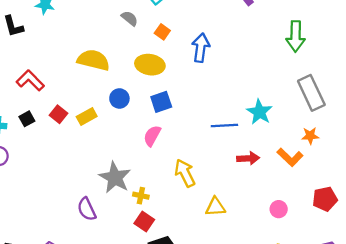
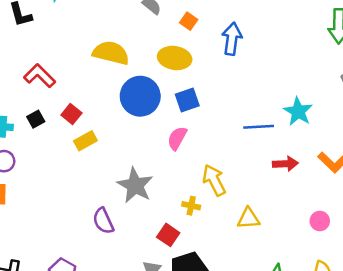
blue circle: (119, 98) -> (140, 96), size x1.8
yellow rectangle: (87, 117) -> (85, 141), moved
yellow cross: (141, 196) -> (191, 206), moved

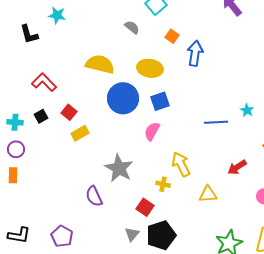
orange square: (189, 21) -> (172, 36), moved
cyan star: (298, 111) -> (247, 110), size x0.6
red arrow: (285, 164) -> (237, 167), moved, turned 150

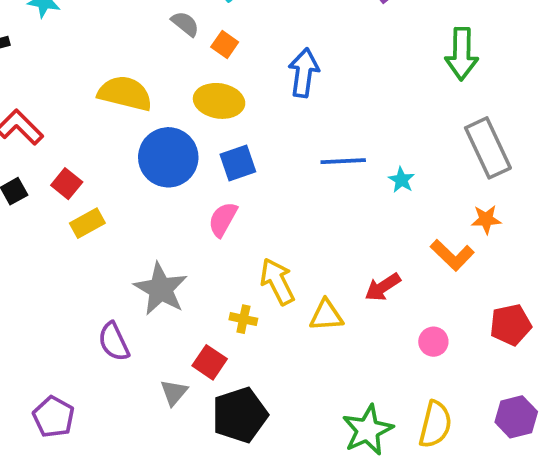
orange square: (172, 36) -> (225, 44), moved
blue line: (216, 122) -> (343, 161), moved
yellow triangle: (208, 194) -> (326, 315), moved
gray triangle: (132, 234) -> (174, 392), moved

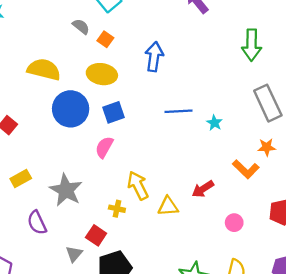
yellow rectangle: (87, 223) -> (21, 179), moved

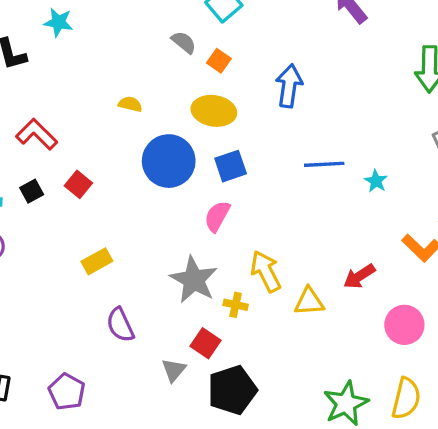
yellow semicircle: (44, 69) -> (130, 104), size x0.5
gray star: (66, 190) -> (194, 280), moved
pink circle: (234, 223) -> (404, 325), size x1.5

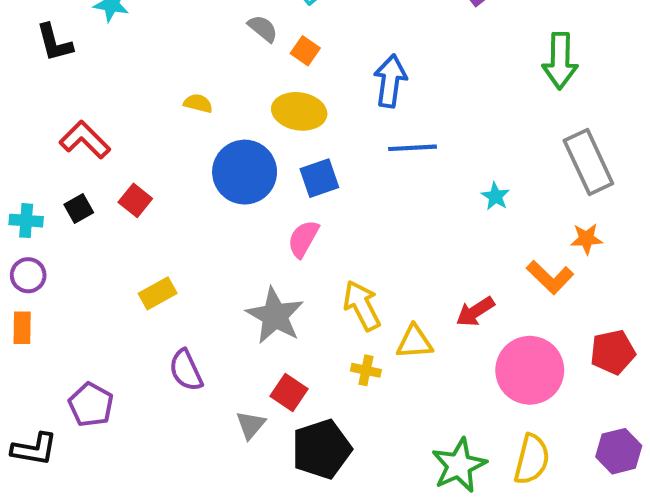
blue line: (324, 164) -> (412, 148), moved
yellow cross: (236, 305) -> (366, 370), moved
pink circle: (404, 325) -> (530, 370), size x1.4
purple pentagon: (67, 392) -> (91, 405), moved

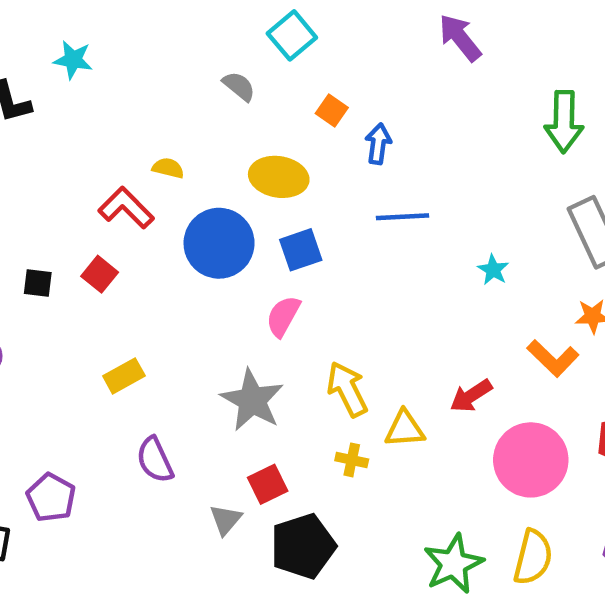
orange square: (305, 51) -> (332, 111), moved
blue arrow: (390, 81) -> (378, 144), size x0.7
red L-shape: (85, 140) -> (126, 208), moved
black square: (79, 208) -> (38, 283), turned 36
red square: (289, 393) -> (268, 484), turned 30

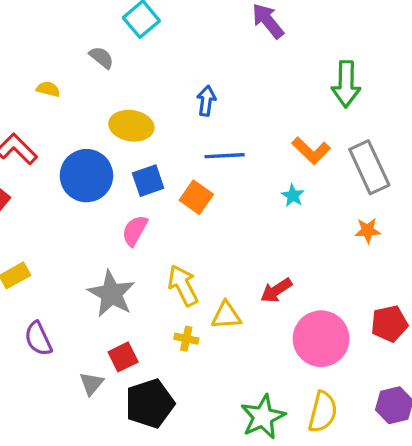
orange square: (332, 111) -> (196, 197), moved, size x1.4
yellow semicircle: (168, 168) -> (48, 89), moved
orange L-shape: (553, 358) -> (311, 151), moved

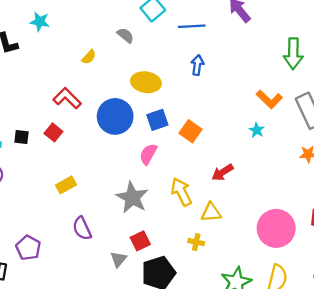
yellow semicircle: (48, 89) -> (89, 57), turned 119
blue line: (225, 156) -> (192, 26), moved
red arrow: (276, 290) -> (222, 172), moved
yellow cross: (186, 339) -> (196, 242), moved

